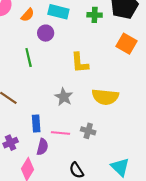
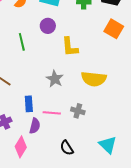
purple circle: (46, 33) -> (48, 26), moved

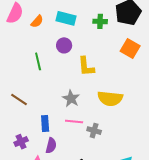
pink line: (52, 113) -> (74, 122), moved

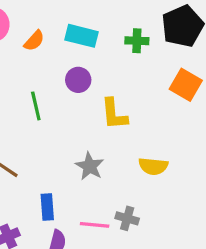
yellow semicircle: (110, 99) -> (153, 166), size x0.7
pink line: (74, 122) -> (95, 225), moved

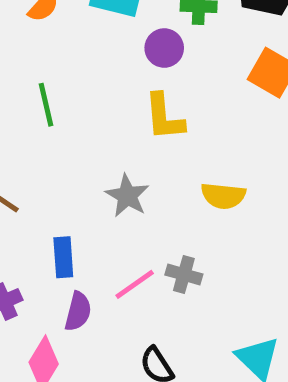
purple circle: (78, 80) -> (164, 48), moved
pink line: (95, 225) -> (135, 284), turned -40

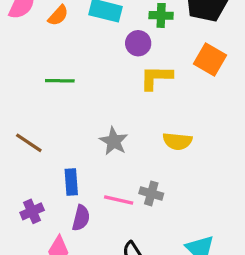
green line: (46, 105) -> (60, 81), turned -76
yellow L-shape: (164, 117) -> (156, 78), moved, turned 96
pink line: (135, 284) -> (119, 200), turned 48

